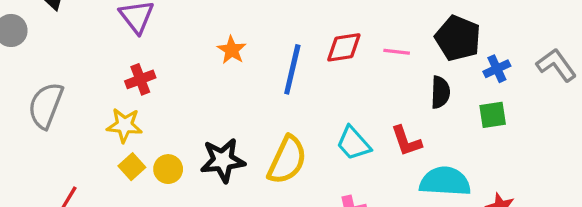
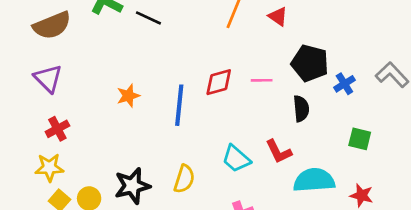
orange star: (232, 50) -> (128, 96), turned 30
green square: (493, 115) -> (360, 139), moved, turned 30
yellow semicircle: (287, 160) -> (184, 179), size x0.7

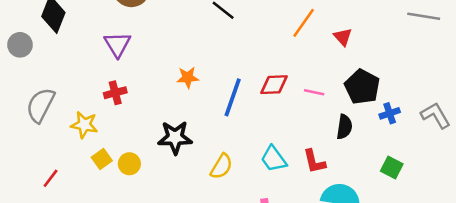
yellow star: (49, 167) -> (84, 125), moved
black star: (132, 186) -> (175, 137), moved

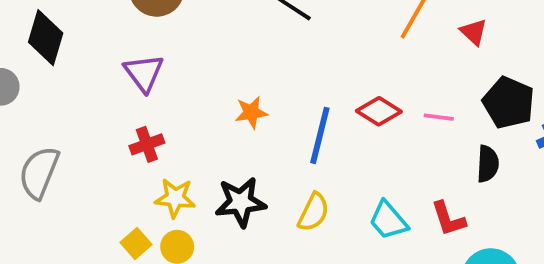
red diamond: (274, 85) -> (379, 111), turned 40
yellow star: (84, 125) -> (175, 198), moved
yellow semicircle: (221, 166) -> (313, 212), moved

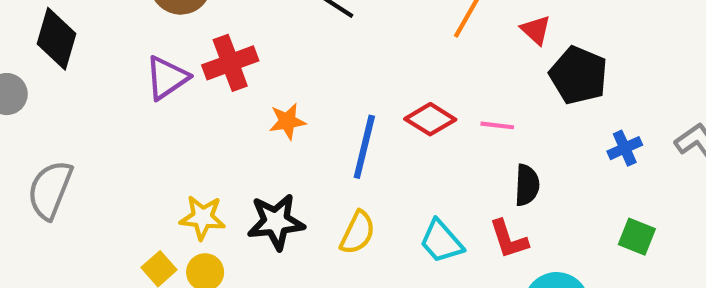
purple triangle: (144, 73) -> (167, 78), turned 33
black pentagon: (509, 103) -> (579, 75), moved
red cross: (147, 144) -> (230, 63), moved, size x1.4
black semicircle: (488, 164) -> (527, 185), moved

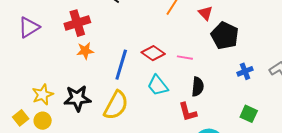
red cross: (230, 63) -> (77, 23), moved
yellow star: (203, 217) -> (43, 95), turned -30
yellow semicircle: (358, 233) -> (116, 105), size x1.4
cyan trapezoid: (441, 241) -> (158, 86), moved

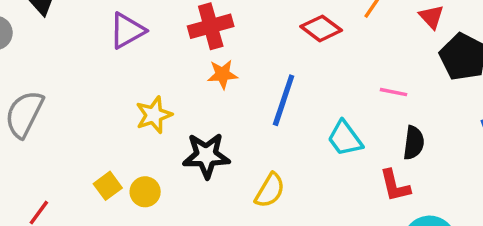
red diamond: (153, 53) -> (321, 28), moved
yellow star: (43, 95) -> (154, 115), moved
yellow semicircle: (116, 105) -> (270, 190), moved, size x0.7

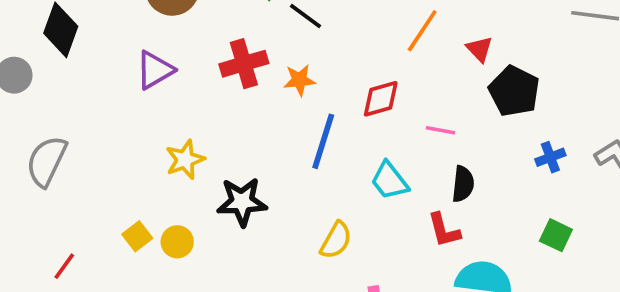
red diamond: (321, 28) -> (381, 99), moved, turned -51
orange star: (222, 74) -> (299, 80), moved
yellow semicircle: (270, 190) -> (336, 240), moved

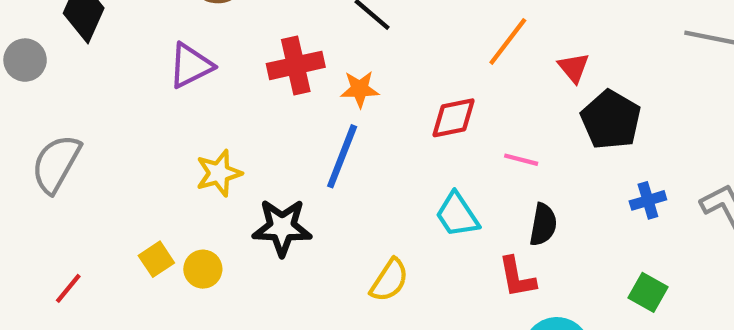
blue line: (323, 141) -> (342, 156), moved

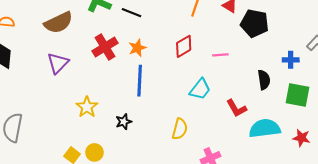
blue cross: (648, 200) -> (291, 60), moved, turned 35
cyan trapezoid: (457, 215) -> (200, 89), turned -90
black semicircle: (543, 225) -> (264, 80), moved
black star: (282, 227) -> (124, 122), size x0.6
green square: (648, 292) -> (297, 95), size x1.4

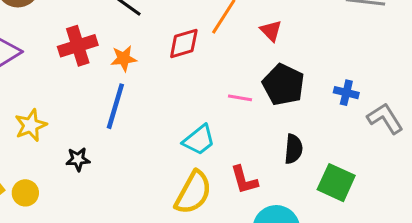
black pentagon: (255, 23) -> (283, 85), moved
red diamond: (184, 46) -> (184, 44), moved
blue cross: (291, 60) -> (346, 93), moved
yellow semicircle: (180, 129) -> (193, 193), moved, size x1.4

